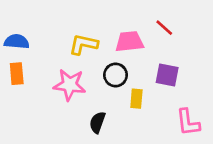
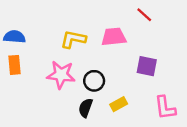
red line: (164, 28) -> (144, 15), moved
black circle: (116, 75) -> (94, 81), moved
yellow rectangle: (136, 99) -> (119, 104), moved, turned 56

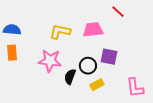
purple square: (147, 66) -> (109, 57), moved
black circle: (94, 81) -> (88, 66), moved
black semicircle: (86, 108) -> (70, 77), moved

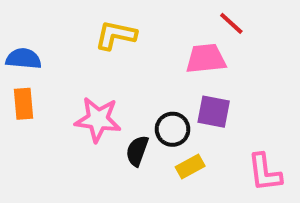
pink trapezoid: (93, 30) -> (206, 59), moved
yellow L-shape: (60, 32) -> (116, 35), moved

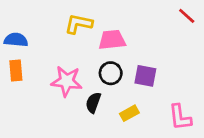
red line: (231, 23) -> (187, 16), moved
pink trapezoid: (206, 59) -> (112, 40), moved
black circle: (173, 129) -> (111, 73), moved

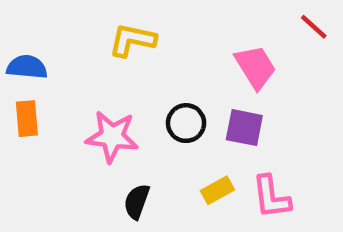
pink trapezoid: (112, 40) -> (256, 67), moved, turned 64
black semicircle: (93, 103) -> (137, 202), moved
pink L-shape: (180, 117) -> (271, 197), moved

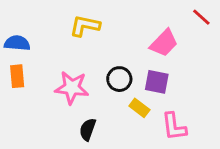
pink trapezoid: (256, 67) -> (164, 43), turned 76
yellow rectangle: (217, 190) -> (139, 108), moved, turned 66

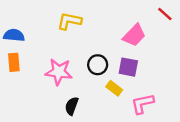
pink L-shape: (174, 127) -> (142, 104), turned 85

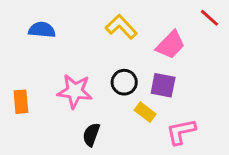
yellow L-shape: (69, 21) -> (121, 27), moved, turned 35
blue semicircle: (14, 35) -> (42, 30), moved
orange rectangle: (14, 62) -> (21, 102), moved

